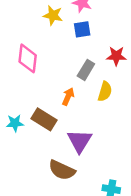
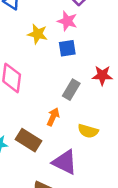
yellow semicircle: (105, 91) -> (88, 131), moved, turned 90
purple triangle: (80, 141) -> (65, 162), turned -36

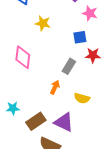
pink star: (67, 21) -> (90, 13), moved
blue square: (67, 48) -> (80, 37), moved
brown rectangle: (28, 140) -> (36, 121), moved, turned -66

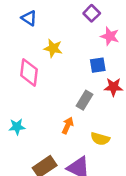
pink diamond: (23, 57) -> (29, 72), moved
cyan star: (13, 108) -> (17, 127), moved

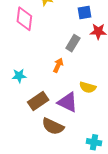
cyan star: (17, 127) -> (19, 76), moved
yellow semicircle: (100, 139) -> (88, 87), moved

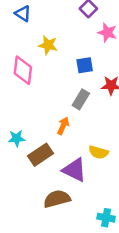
blue square: (85, 12) -> (85, 65), moved
brown rectangle: (38, 101) -> (41, 155), moved
brown semicircle: (53, 126) -> (57, 199), turned 140

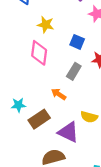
blue square: (85, 65) -> (77, 42), turned 32
pink diamond: (23, 70) -> (39, 53), moved
orange arrow: (63, 126) -> (59, 94), turned -80

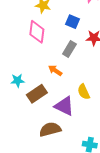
yellow semicircle: (89, 117) -> (84, 92), turned 49

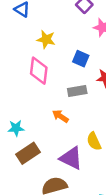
gray rectangle: (69, 49) -> (77, 91), turned 49
brown rectangle: (37, 94) -> (28, 153), moved

